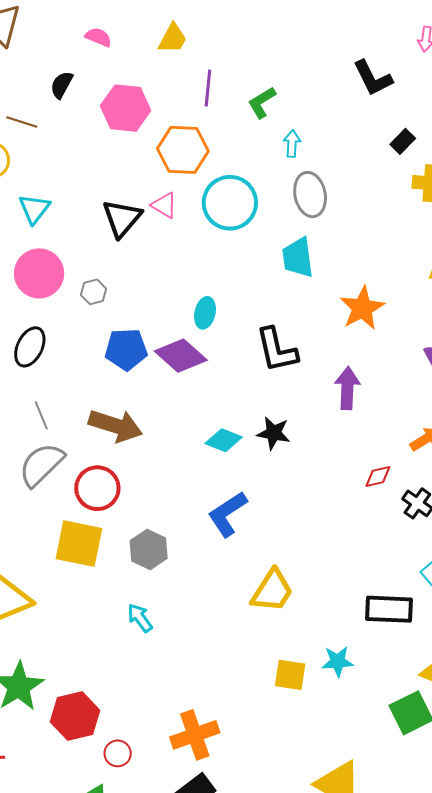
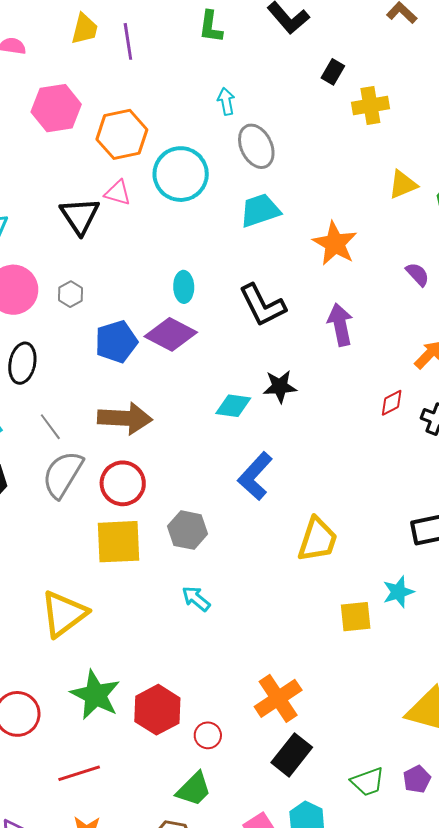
purple line: (208, 88) -> (128, 41), moved
green L-shape: (262, 102) -> (211, 27), moved, turned -36
cyan trapezoid: (298, 258) -> (260, 210), turned 93

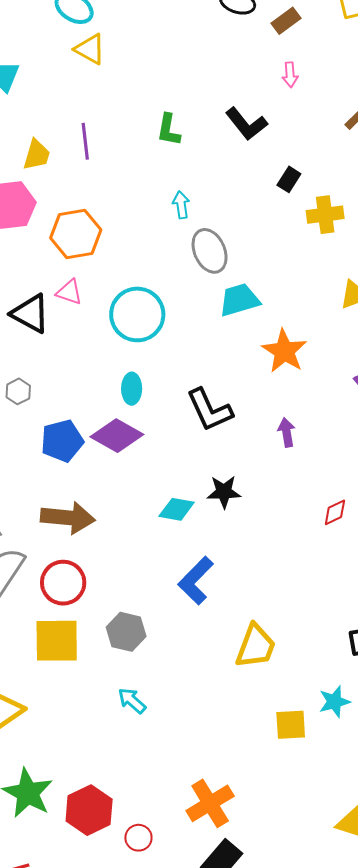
yellow trapezoid: (85, 29) -> (37, 155), moved
cyan circle: (181, 174) -> (137, 314), moved
cyan trapezoid: (260, 210) -> (239, 300), moved
black triangle: (80, 216) -> (30, 314), turned -30
purple arrow: (340, 325) -> (287, 432), size x0.7

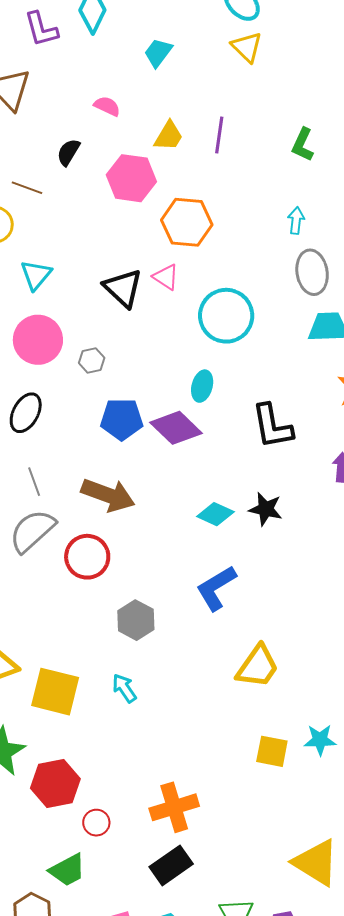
yellow square: (57, 641) -> (55, 692), moved

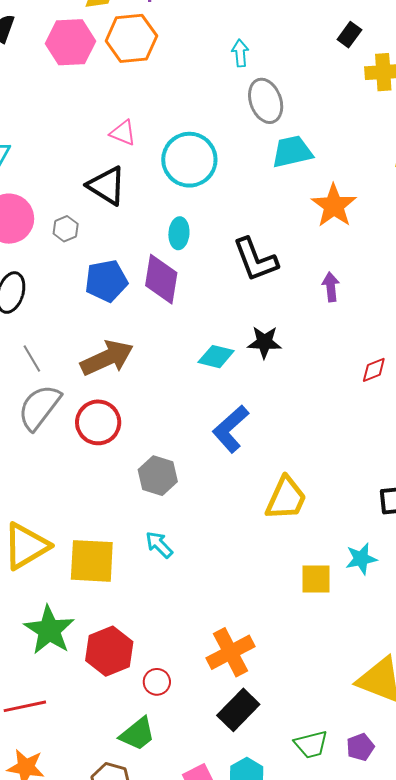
orange hexagon: (187, 222) -> (131, 38), moved
black triangle: (123, 288) -> (107, 186), moved
purple diamond: (176, 428) -> (161, 279), turned 66
brown arrow: (108, 495) -> (107, 358), turned -34

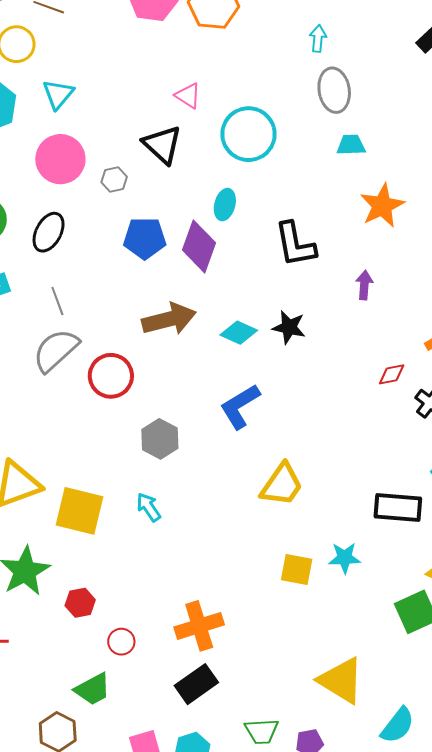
cyan trapezoid: (292, 152) -> (351, 145), size x0.7
brown arrow: (107, 358) -> (169, 319), moved
red hexagon: (109, 651) -> (80, 603), size x0.6

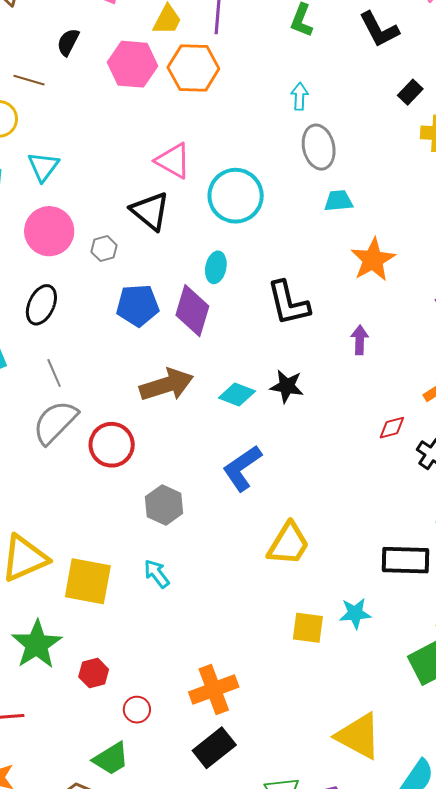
pink triangle: (188, 96) -> (173, 161), size x1.4

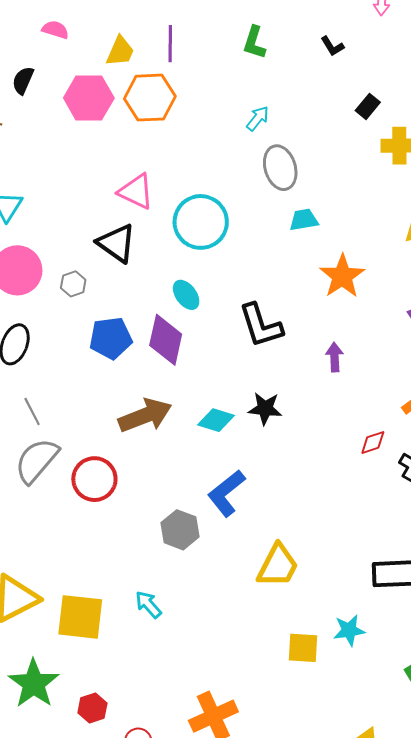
black L-shape: (379, 29) -> (332, 46), size x0.6
cyan arrow: (300, 96) -> (258, 118), turned 40
cyan ellipse: (216, 267) -> (186, 295), turned -44
gray hexagon: (164, 505) -> (180, 530), moved

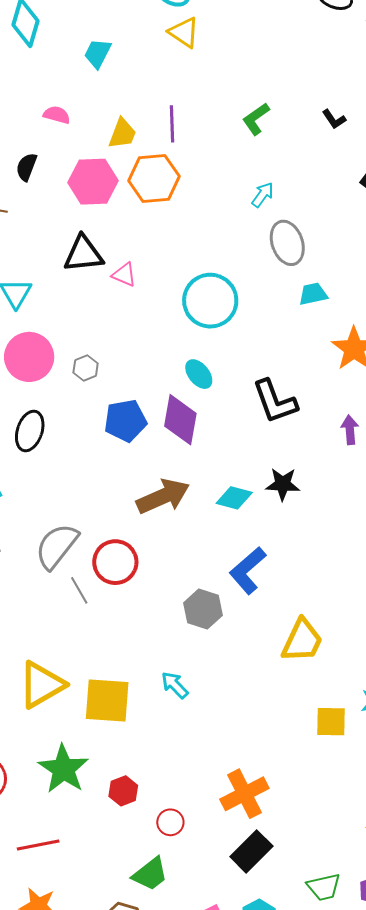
green L-shape: (254, 42) -> (256, 119), turned 40
pink triangle: (136, 191) -> (124, 275), moved, size x0.7
black triangle: (117, 243) -> (84, 254), moved, turned -39
gray line: (32, 411) -> (79, 590), moved

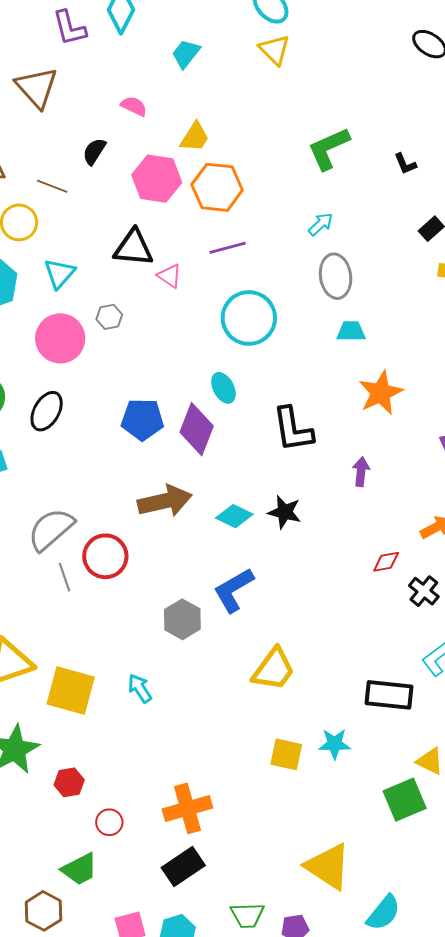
green L-shape: (256, 119) -> (329, 148), size x1.4
purple line: (172, 124) -> (228, 248), moved, turned 66
gray hexagon: (86, 368) -> (109, 317), moved

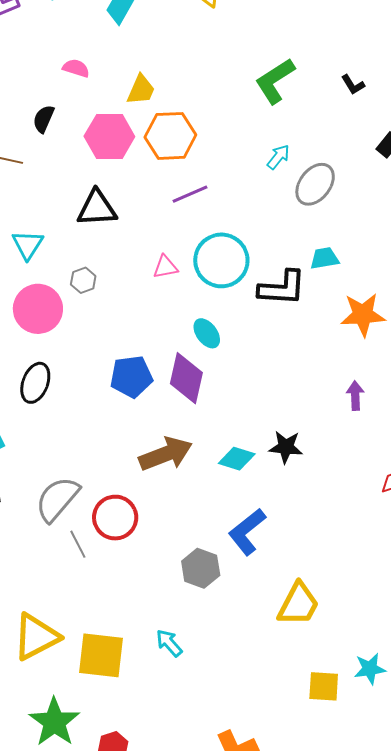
pink triangle: (169, 276) -> (165, 267), moved, turned -36
gray ellipse: (336, 276) -> (315, 184), moved, turned 54
orange star: (381, 393) -> (363, 315), turned 30
black L-shape: (293, 429) -> (282, 288), moved, turned -69

